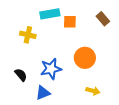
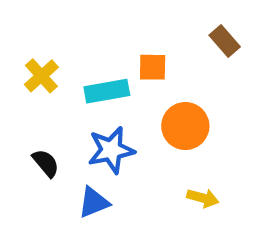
cyan rectangle: (50, 14) -> (107, 91), moved
orange square: (70, 22) -> (153, 67), moved
yellow cross: (28, 35) -> (41, 76), moved, turned 35

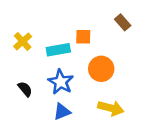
blue star: (111, 150) -> (61, 82), turned -30
yellow arrow: (203, 198) -> (111, 108), size x1.5
blue triangle: (94, 202) -> (62, 112), moved

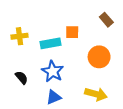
yellow cross: (23, 41) -> (19, 36), turned 35
orange circle: (101, 69) -> (99, 57), moved

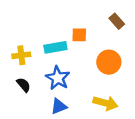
yellow cross: (19, 36) -> (21, 55), moved

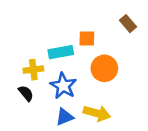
yellow cross: (21, 55) -> (33, 70), moved
orange circle: (109, 62) -> (104, 68), moved
yellow arrow: (105, 103) -> (97, 113), moved

